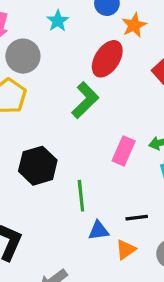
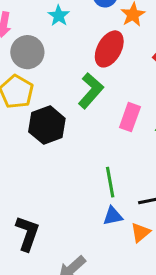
pink rectangle: (124, 151) -> (130, 117), moved
black hexagon: (38, 166) -> (47, 125), moved
green line: (81, 196) -> (110, 182), moved

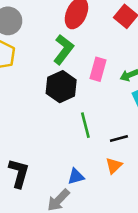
black hexagon: (47, 125) -> (61, 87), moved
blue triangle: (113, 216) -> (76, 177), moved

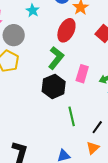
black line: (119, 139) -> (97, 127), turned -40

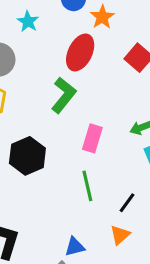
pink rectangle: (82, 74) -> (92, 138), moved
black hexagon: (54, 86) -> (27, 156), moved

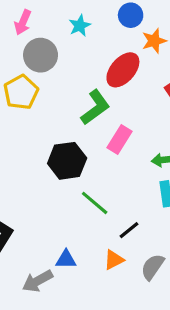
pink rectangle: (92, 138) -> (119, 139), moved
black hexagon: (27, 156) -> (67, 161), moved
green line: (87, 186) -> (95, 203), turned -52

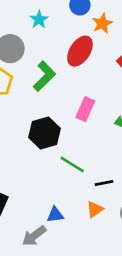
green L-shape: (95, 107) -> (44, 76), moved
black line: (129, 230) -> (104, 183), turned 36

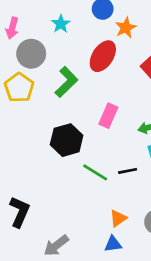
black line: (104, 183) -> (128, 171), moved
blue triangle: (55, 215) -> (113, 244), moved

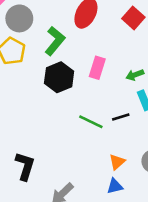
black hexagon: (67, 140) -> (59, 77), moved

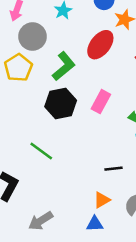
black line: (121, 117) -> (113, 169), moved
green line: (91, 122) -> (41, 151), moved

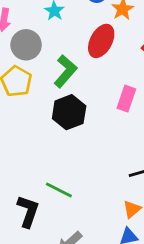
pink rectangle: (101, 102) -> (126, 99), moved
green line: (41, 151) -> (59, 190), moved

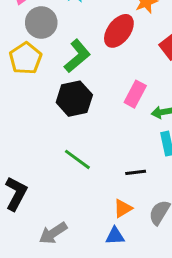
green line: (59, 190) -> (77, 159), moved

